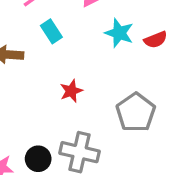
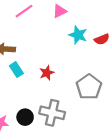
cyan rectangle: (51, 31) -> (16, 70), moved

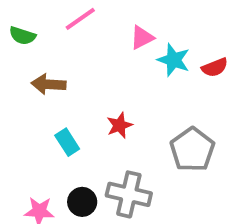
pink triangle: (60, 11) -> (142, 38), moved
cyan rectangle: (16, 70) -> (67, 142), moved

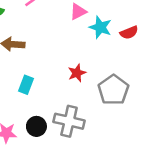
red star: (120, 125) -> (77, 73), moved
cyan rectangle: (67, 142) -> (26, 85), turned 54

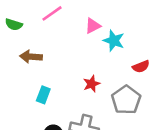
red semicircle: (129, 33) -> (141, 67), moved

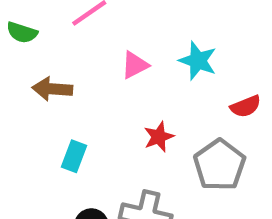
pink triangle: (93, 26) -> (135, 65), moved

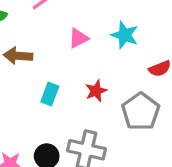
cyan rectangle: (74, 156) -> (50, 94), moved

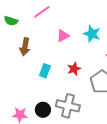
brown arrow: (18, 56) -> (25, 47), turned -84

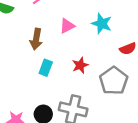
brown arrow: (25, 47) -> (36, 39), moved

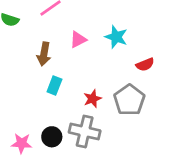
red star: (80, 65) -> (93, 99), moved

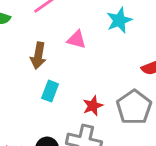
cyan star: (116, 37) -> (119, 20), moved, turned 30
pink triangle: (78, 40) -> (77, 39), turned 42

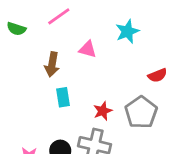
cyan rectangle: (50, 91) -> (63, 97), turned -30

